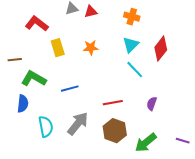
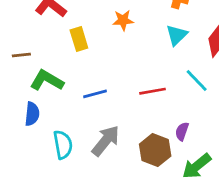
orange star: (91, 48) -> (123, 20), moved
cyan line: (135, 70) -> (197, 80), moved
red line: (113, 103) -> (153, 91), moved
purple semicircle: (152, 104) -> (182, 131), moved

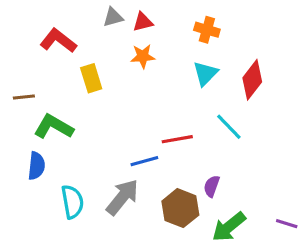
blue line: (95, 94) -> (144, 161), moved

